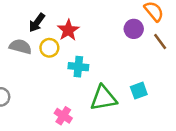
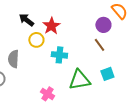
black arrow: (37, 23) -> (26, 20), turned 91
brown line: (160, 41) -> (99, 45), moved
gray semicircle: (20, 47) -> (13, 59), moved, turned -102

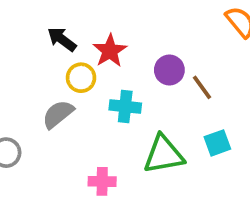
purple circle: (103, 25) -> (169, 70), moved
gray semicircle: (13, 59) -> (58, 114), moved, turned 48
pink cross: (47, 94) -> (102, 181), turned -32

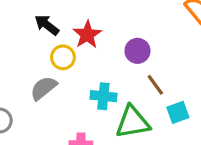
brown line: (202, 87) -> (155, 85), moved
cyan cross: (125, 106) -> (103, 96), moved

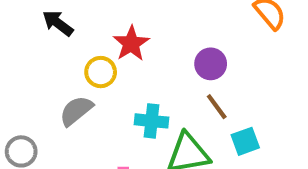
black arrow: (47, 25) -> (58, 23), moved
purple circle: (137, 51) -> (211, 64), moved

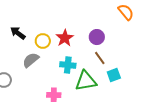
black arrow: (58, 23) -> (18, 33), moved
red star: (131, 43) -> (65, 38), moved

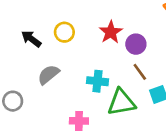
red star: (65, 38) -> (111, 32), moved
yellow circle: (43, 41) -> (64, 32), moved

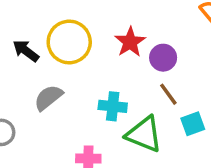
yellow circle: (64, 32) -> (69, 42), size x1.6
green triangle: (121, 102) -> (144, 134), turned 32

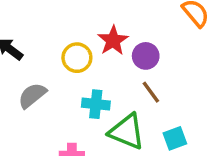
yellow circle: (69, 42) -> (77, 58), moved, size x0.7
cyan square: (193, 124) -> (175, 138), moved

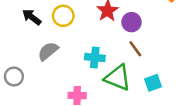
yellow circle: (77, 58) -> (63, 16), moved

